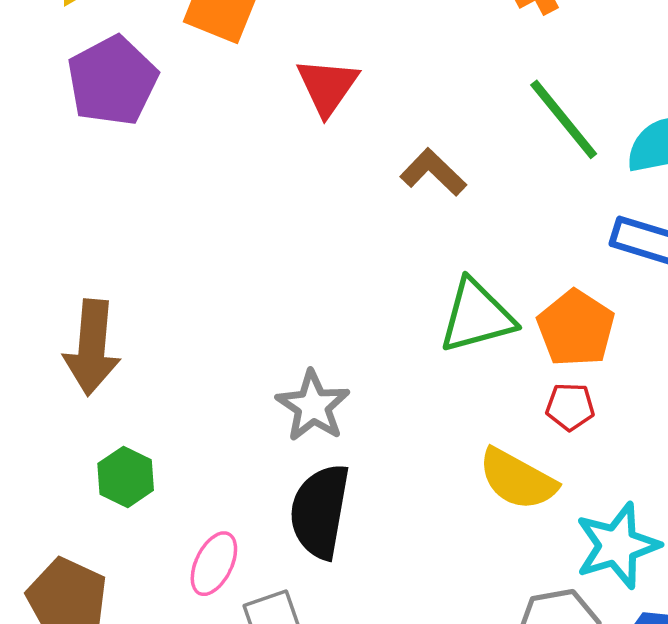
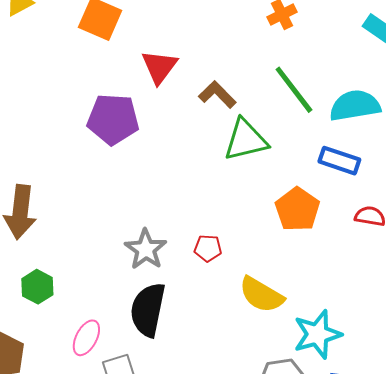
purple pentagon: (112, 81) -> (113, 119), moved, turned 30
brown L-shape: (433, 172) -> (217, 95), moved
green triangle: (477, 316) -> (246, 140), moved
red pentagon: (570, 407) -> (208, 248), moved

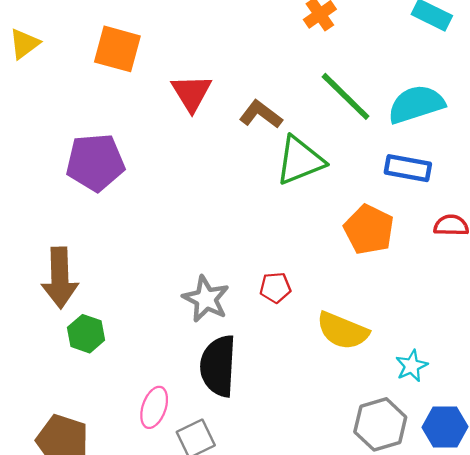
purple pentagon: (113, 119) -> (95, 162), moved
green hexagon: (37, 287) -> (86, 334), moved
cyan star: (317, 334) -> (412, 366), size x0.6

